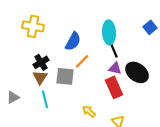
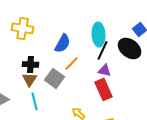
black line: (113, 48) -> (103, 50), turned 48
black cross: (41, 62) -> (31, 64), turned 35
black ellipse: (137, 72) -> (130, 48), moved
gray square: (65, 76) -> (55, 78), turned 30

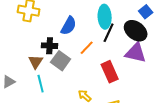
orange line: (72, 63) -> (87, 48), moved
black cross: (31, 64) -> (50, 46), moved
purple triangle: (105, 70) -> (136, 53), moved, size x1.6

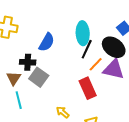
orange line: (87, 48) -> (96, 64), moved

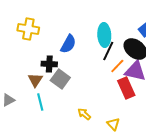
red rectangle: (88, 88) -> (126, 88), moved

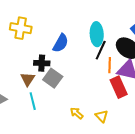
orange line: (117, 66) -> (110, 65), turned -42
yellow triangle: (113, 124) -> (102, 116), moved

